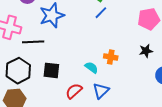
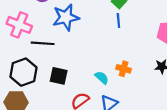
blue line: (101, 13) -> (118, 20), turned -56

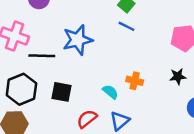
blue star: (66, 17) -> (78, 40), moved
blue line: (118, 20) -> (127, 26), turned -56

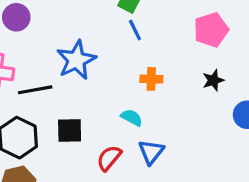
blue line: (127, 26) -> (135, 30), turned 49
orange cross: (135, 81) -> (151, 79), moved

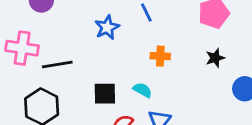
blue star: (76, 60) -> (107, 27), moved, size x0.7
black square: (70, 131) -> (105, 94), moved

